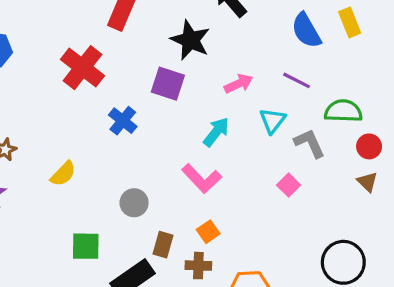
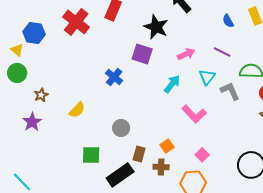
blue semicircle: (306, 31) -> (228, 21), size x0.6
red cross: (83, 68) -> (76, 22), moved
pink L-shape: (202, 179) -> (194, 114), moved
pink square: (289, 185) -> (202, 155), moved

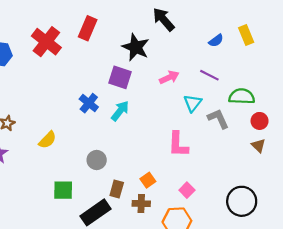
blue semicircle: (228, 21) -> (216, 41), turned -96
cyan arrow: (172, 84) -> (120, 111), moved
pink L-shape: (194, 114) -> (178, 144), turned 45

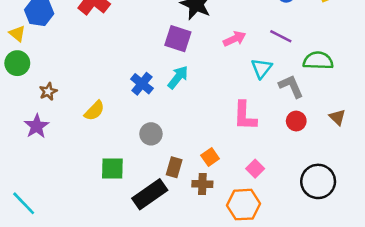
blue cross: (89, 103) -> (142, 84), moved
red circle: (260, 121) -> (296, 121), moved

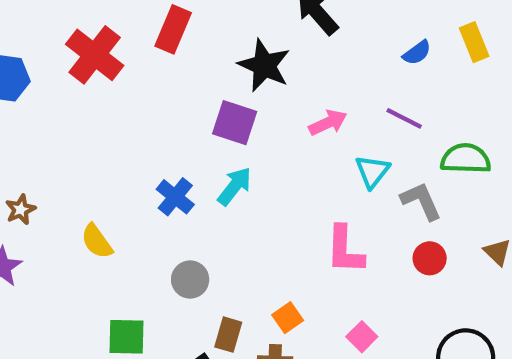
yellow semicircle: (94, 111) -> (97, 241), turned 100

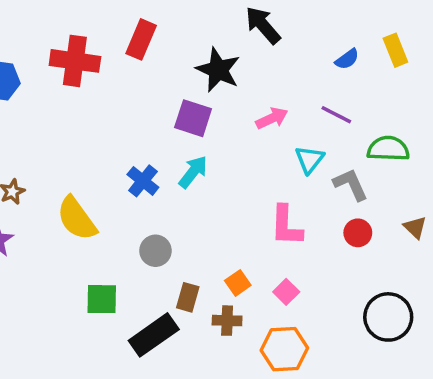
red cross: (95, 55) -> (75, 61), turned -30
yellow semicircle: (97, 241) -> (77, 219), size x1.5
pink square: (362, 337) -> (286, 292), moved

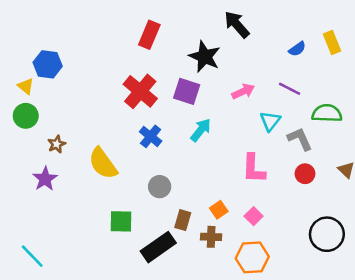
red cross: (75, 61) -> (140, 91), moved, turned 32
cyan arrow: (193, 172) -> (201, 130), moved

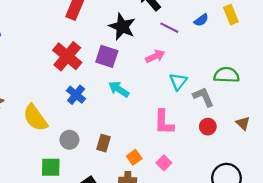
purple line: (290, 89) -> (169, 28), moved
cyan arrow: (201, 130) -> (119, 89), turned -95
gray circle: (160, 187) -> (69, 140), moved
brown rectangle: (183, 220) -> (103, 143), moved

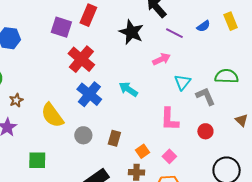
purple square: (107, 56) -> (61, 27), moved
blue cross: (76, 95) -> (89, 94), size x1.4
red circle: (208, 127) -> (205, 131), moved
green square: (51, 167) -> (37, 160), moved

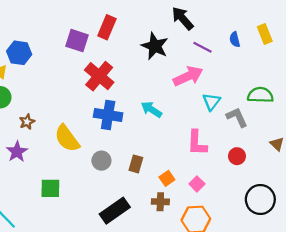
blue semicircle: (203, 26) -> (235, 39), turned 112
pink arrow: (161, 59) -> (188, 76), size x1.5
blue cross: (89, 94) -> (108, 115), turned -30

